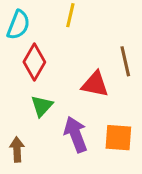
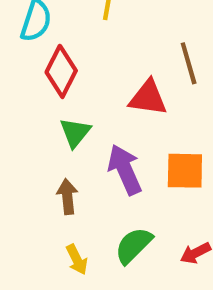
brown arrow: (17, 149) -> (67, 197), moved

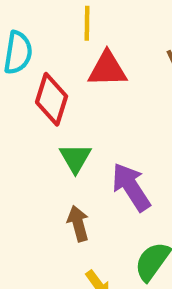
red triangle: (148, 98) -> (107, 69), moved

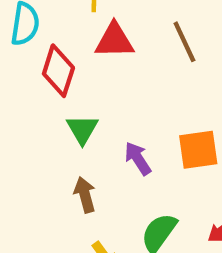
purple arrow: (131, 187) -> (138, 158), size x0.7

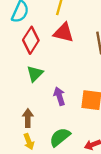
brown arrow: (85, 195) -> (28, 118), moved

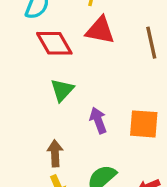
red diamond: (31, 40) -> (54, 43), turned -60

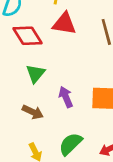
brown arrow: (55, 153) -> (33, 112), moved, turned 120

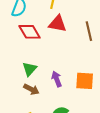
green triangle: (35, 74) -> (30, 69), moved

